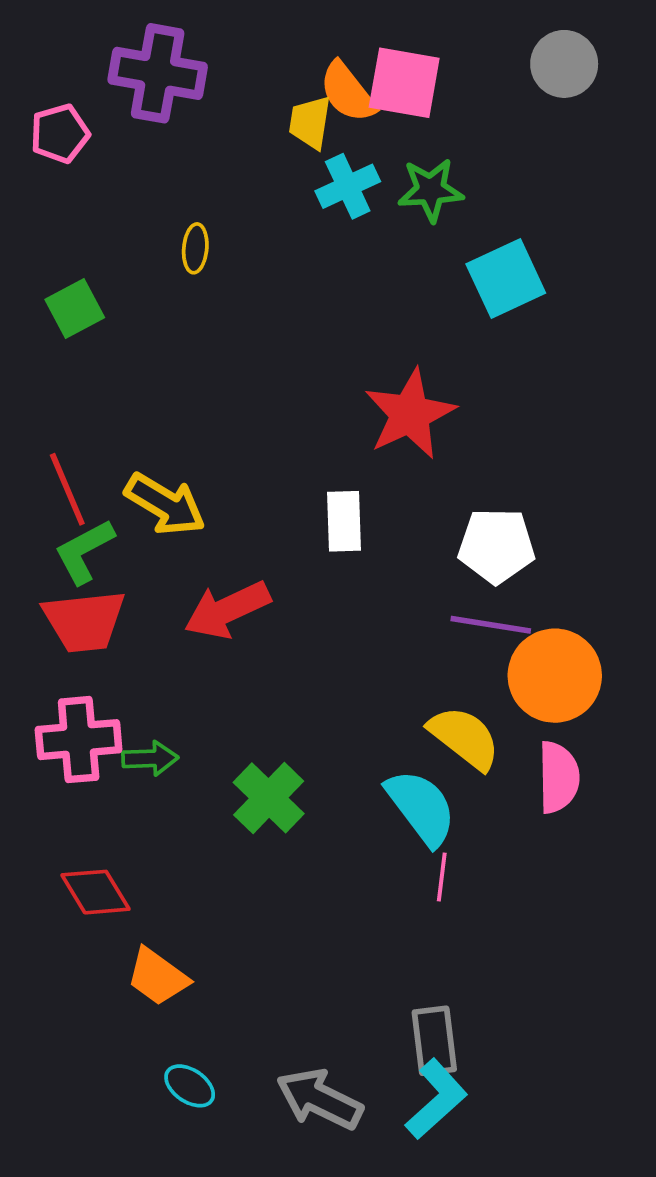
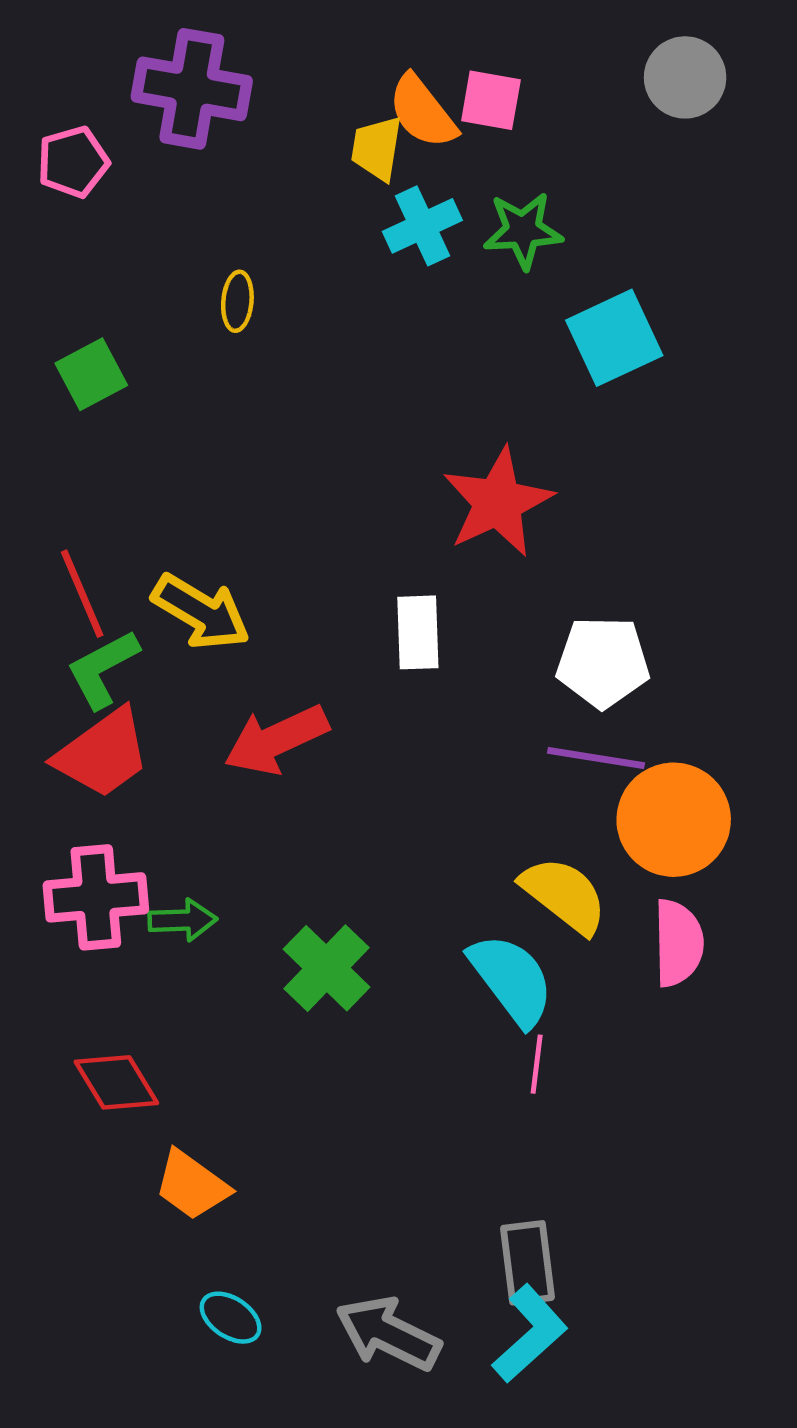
pink square: (404, 83) -> (491, 100), size x0.7
red trapezoid: (84, 621) -> (103, 753), turned -30

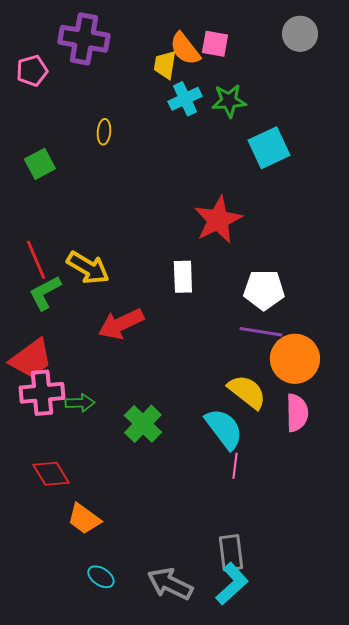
red trapezoid: (103, 753) -> (31, 359), moved

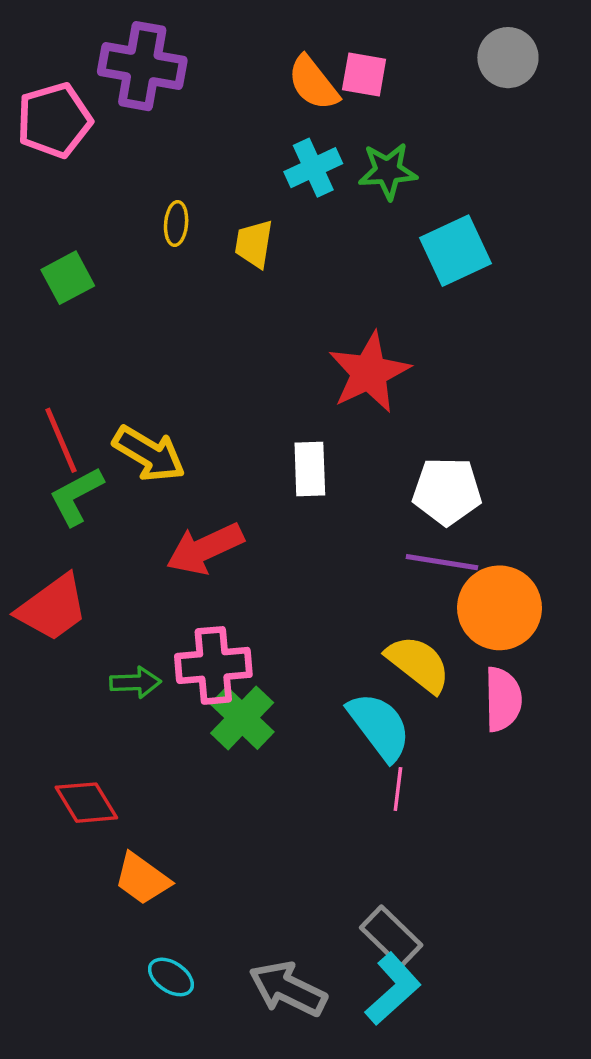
yellow trapezoid: (165, 65) -> (254, 244), moved
pink pentagon: (32, 71) -> (54, 120), size x1.4
pink cross: (42, 393) -> (213, 665), moved
gray rectangle: (231, 553) -> (391, 936), turned -39

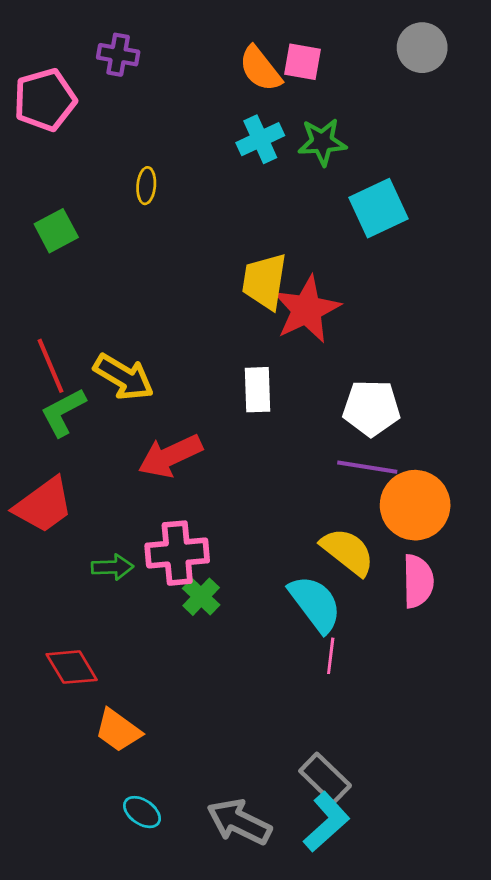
purple cross: (142, 66) -> (118, 55), size x0.6
yellow trapezoid: (254, 244) -> (264, 281), moved, size x1.4
green cross: (242, 718) -> (201, 597), size x0.7

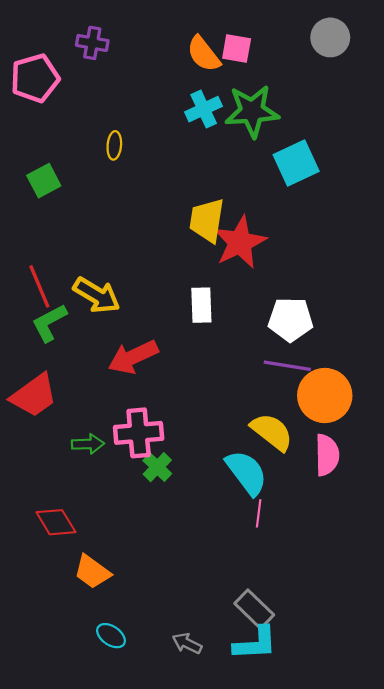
green star: (322, 142) -> (252, 111), size x1.4
gray arrow: (239, 822) -> (187, 643), size x0.6
cyan L-shape: (326, 822) -> (255, 643), turned 39

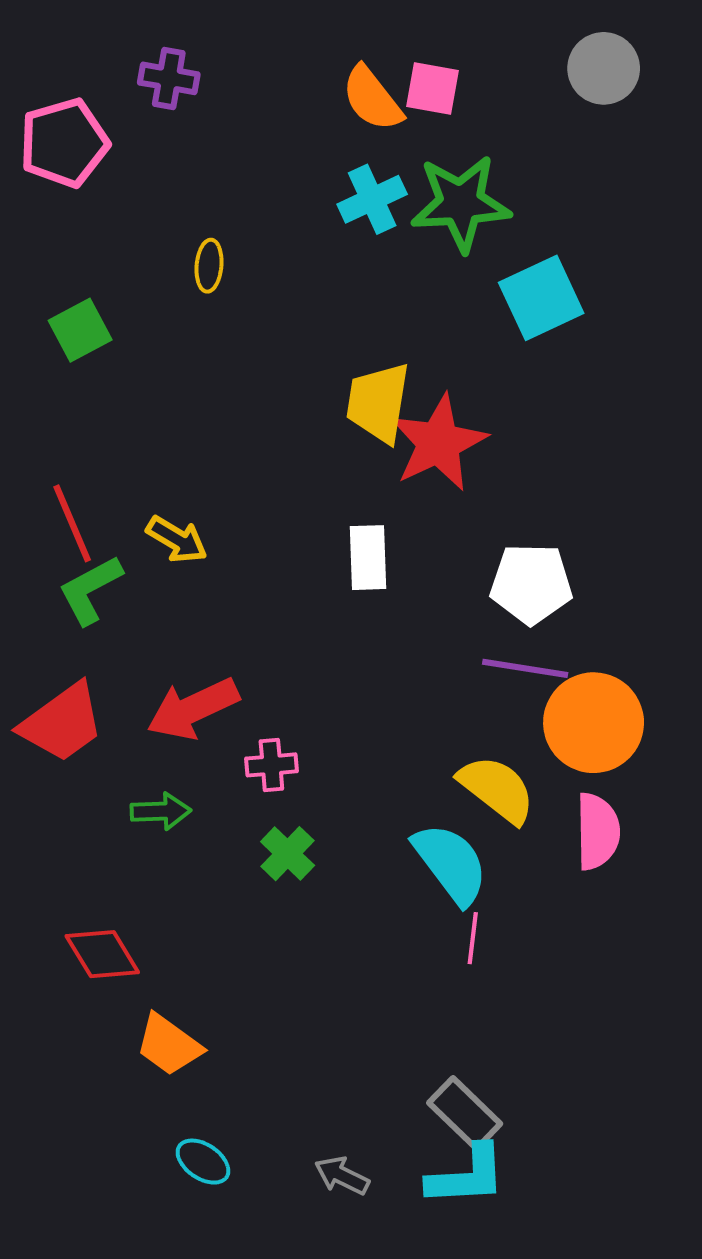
yellow arrow: (97, 295) -> (177, 539), size x0.7
red arrow: (133, 357) -> (193, 709), moved
pink cross: (139, 433) -> (271, 765), moved, size x0.6

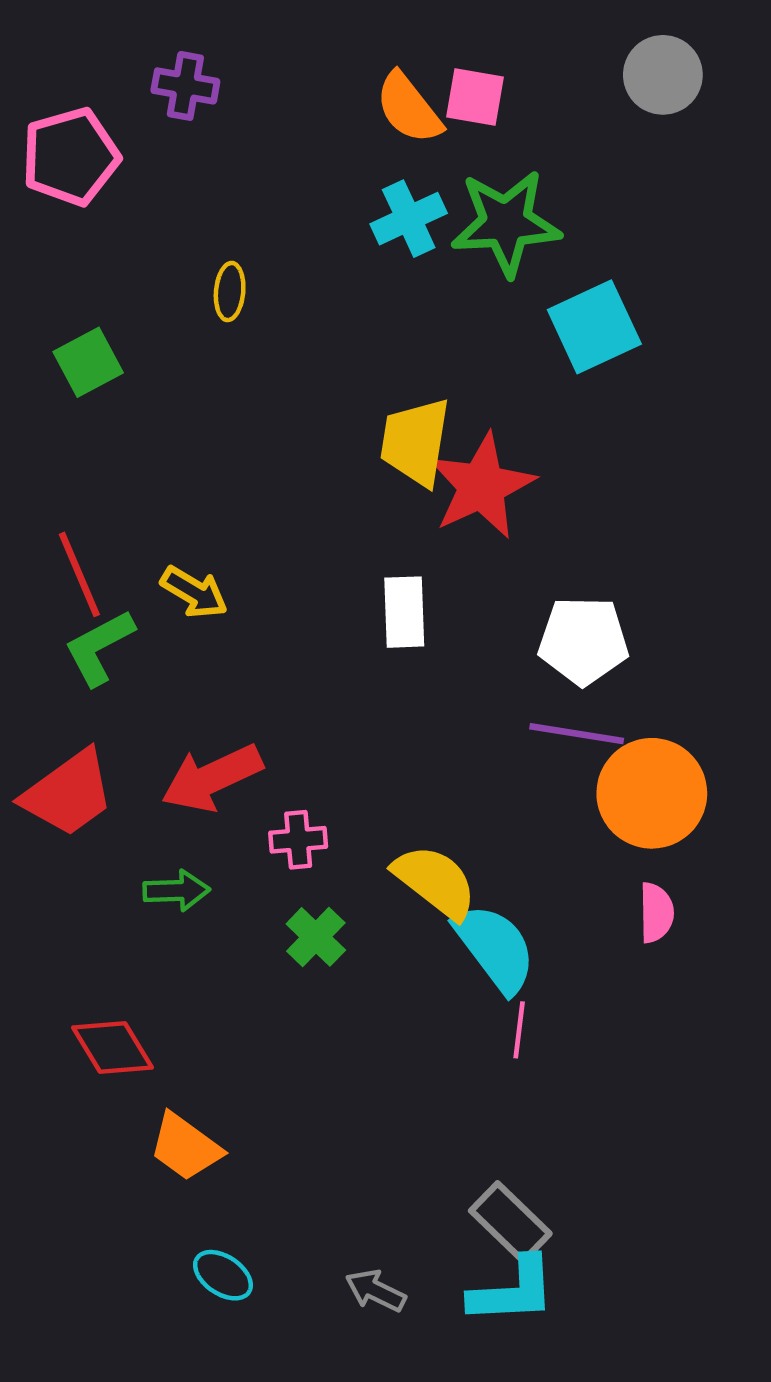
yellow semicircle: (497, 789) -> (435, 882), moved
pink semicircle: (598, 831) -> (656, 913), size x0.7

